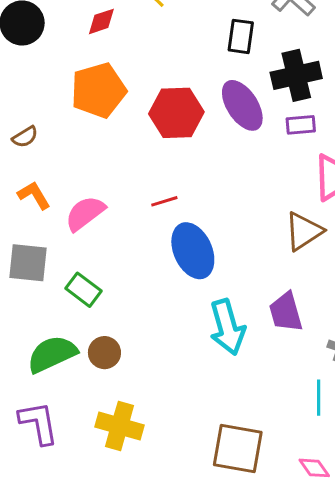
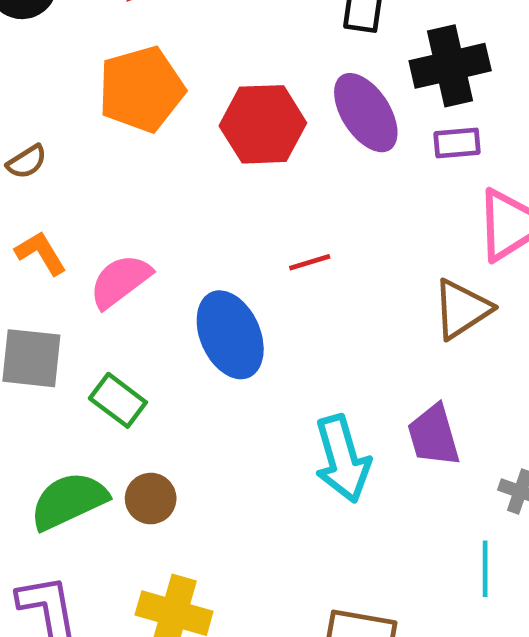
red line: (164, 201) -> (310, 262), moved
blue ellipse: (193, 251) -> (230, 335), moved

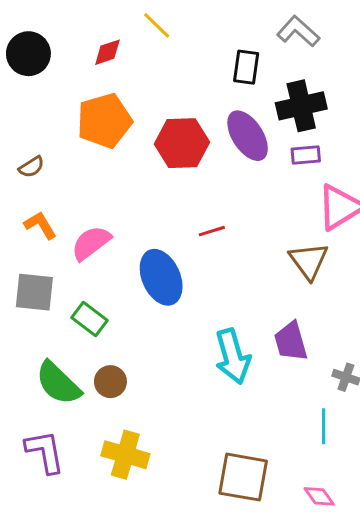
brown triangle: (462, 309) -> (309, 261), turned -33
green semicircle: (69, 501) -> (58, 383), turned -111

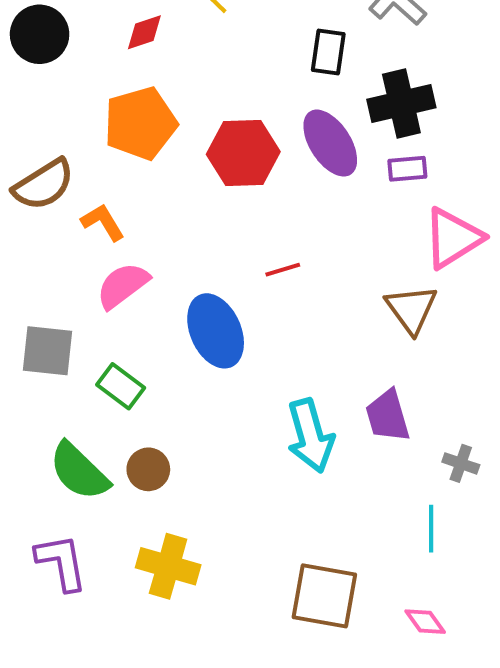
brown semicircle: (31, 167) -> (44, 185), size x1.8
orange L-shape: (40, 225) -> (103, 222), moved

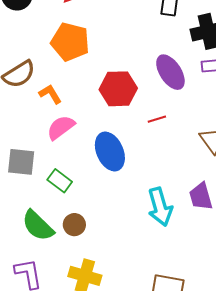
orange pentagon: (140, 123) -> (70, 42), turned 30
purple ellipse: (330, 143) -> (170, 72), moved
red hexagon: (243, 153) -> (118, 89), moved
red line: (283, 270) -> (157, 119), moved

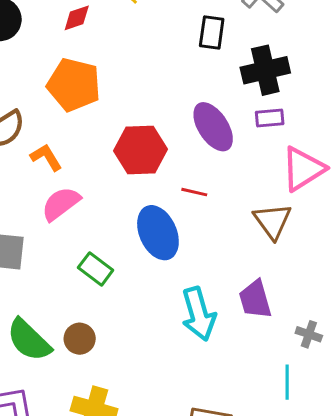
red line: (157, 119) -> (194, 192), turned 30
blue ellipse: (110, 151) -> (158, 233), moved
green rectangle: (60, 181) -> (96, 269), moved

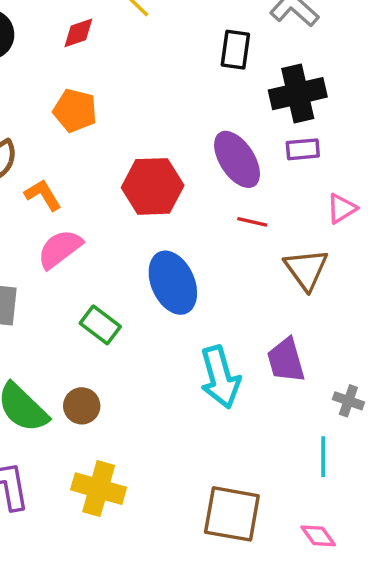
orange pentagon: (74, 85) -> (75, 110), size x0.7
pink triangle: (303, 169) -> (342, 208), size x0.6
red line: (194, 192) -> (252, 222), moved

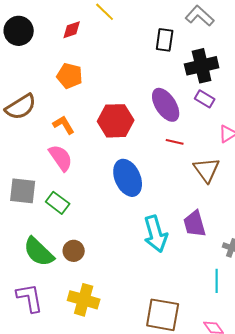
purple rectangle: (303, 149) -> (205, 99), turned 36
orange L-shape: (43, 195) -> (64, 125), moved
pink semicircle: (60, 249) -> (61, 158), turned 92
green rectangle: (100, 325) -> (58, 203), moved

